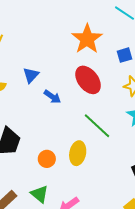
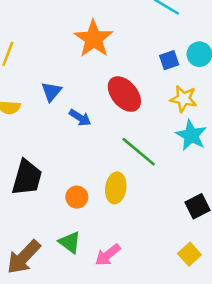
orange star: (87, 39) -> (94, 39), moved

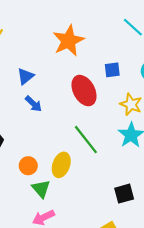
blue square: (169, 60) -> (112, 70), moved
blue arrow: (80, 118) -> (33, 104), moved
green triangle: (70, 242) -> (41, 189), moved

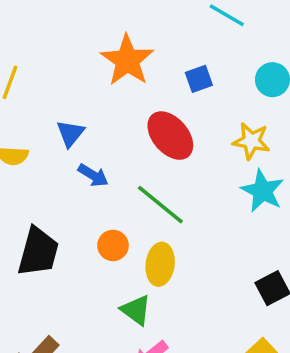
blue square: (112, 70) -> (199, 79), moved
green line: (86, 140) -> (160, 205), moved
orange circle: (28, 166) -> (113, 245), moved

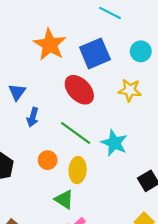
blue square: (199, 79) -> (95, 53), size x1.8
blue arrow: (93, 175) -> (33, 117), turned 78
cyan star: (263, 191) -> (114, 143), moved

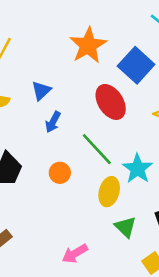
blue square: (95, 53) -> (136, 65), turned -36
yellow ellipse: (78, 170) -> (109, 192), moved
green triangle: (64, 199) -> (126, 227), moved

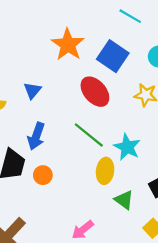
blue arrow: (53, 122) -> (36, 136), moved, size x1.4
orange circle: (60, 173) -> (43, 175), moved

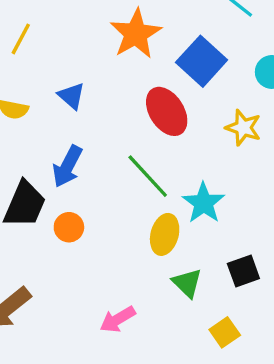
blue triangle: (32, 90) -> (71, 96), turned -36

